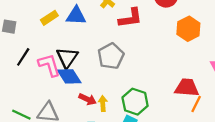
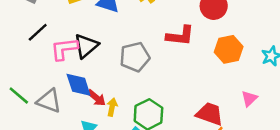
red L-shape: (130, 18) -> (180, 36), moved
pink L-shape: (49, 65) -> (64, 49), turned -95
blue diamond: (69, 76) -> (79, 85), moved

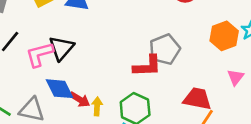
red L-shape: (180, 36) -> (147, 66), moved
orange hexagon: (229, 49) -> (224, 36), moved
gray pentagon: (135, 57) -> (165, 49), moved

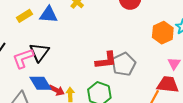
gray pentagon: (165, 49) -> (124, 64), moved
red trapezoid: (197, 99) -> (168, 84), moved

